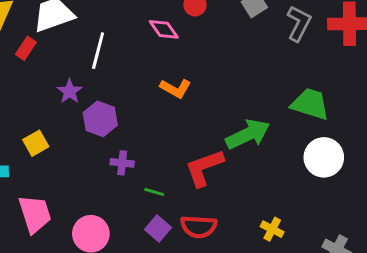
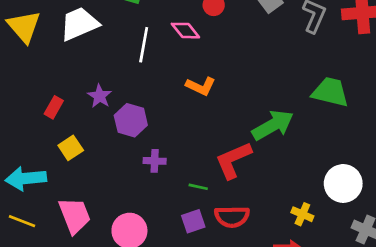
red rectangle: (26, 48) -> (54, 107), moved
white line: (98, 51) -> (144, 45), moved
white circle: (324, 157) -> (343, 183), moved
green line: (154, 192) -> (198, 187), moved
purple square: (158, 228) -> (193, 221), turned 35

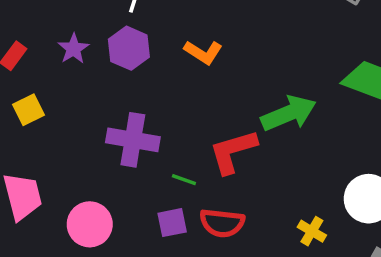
purple hexagon: (131, 120) -> (129, 48), moved
purple cross: (155, 161) -> (133, 140), size x1.8

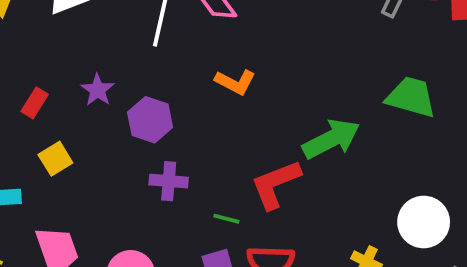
purple hexagon: (129, 48) -> (150, 120), moved
purple cross: (133, 140) -> (169, 181), size x0.7

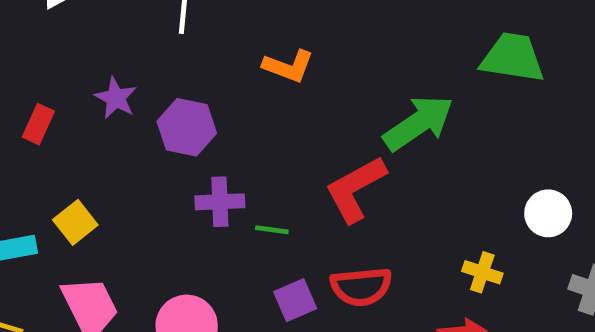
yellow square: (55, 159) -> (75, 222), moved
green line: (226, 219) -> (272, 230), moved
white circle: (424, 222) -> (548, 213), size x0.7

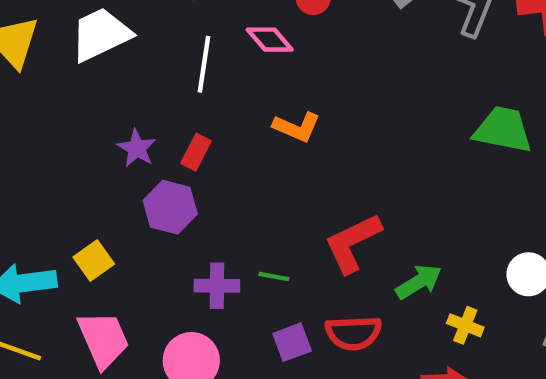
green arrow: (418, 123) -> (419, 282), moved, size x0.7
red rectangle: (38, 124) -> (196, 152), moved
purple hexagon: (187, 127) -> (170, 207), moved
purple cross: (220, 202) -> (217, 286), moved

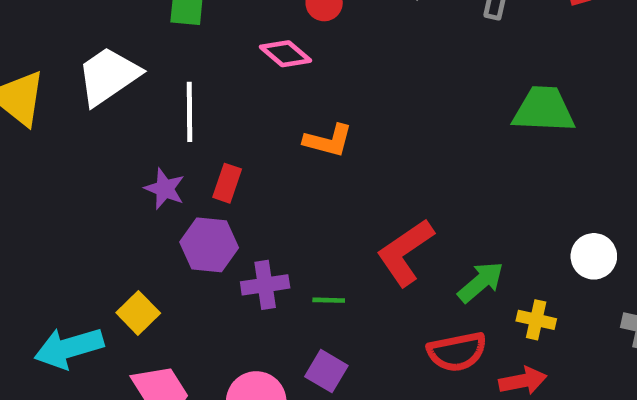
white line: (204, 64) -> (189, 112), moved
purple cross: (217, 286) -> (265, 285), moved
red semicircle: (353, 333) -> (457, 352), moved
purple square: (292, 342) -> (326, 371), moved, turned -30

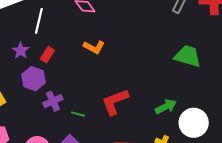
white circle: (594, 256) -> (194, 123), size x1.5
green arrow: (481, 282) -> (166, 107), moved
purple cross: (265, 285) -> (53, 101), turned -30

